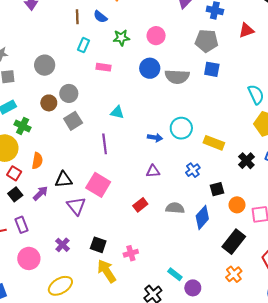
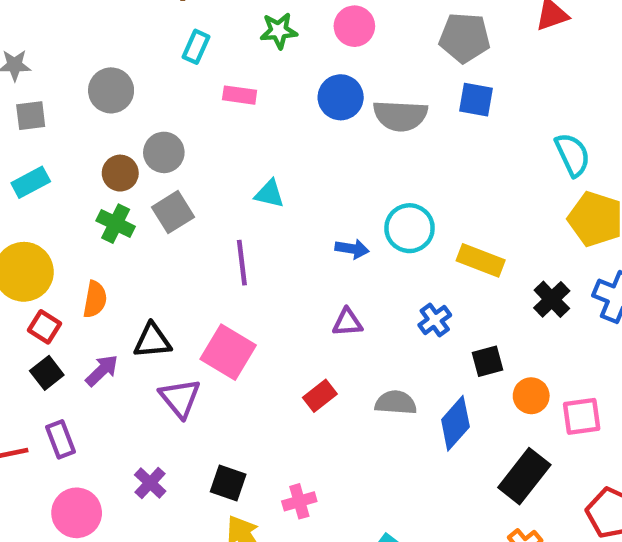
green cross: (23, 126) -> (116, 224), moved

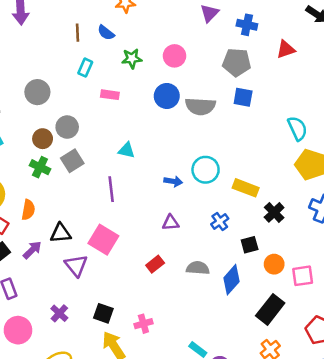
black cross: (552, 299) -> (274, 212), moved

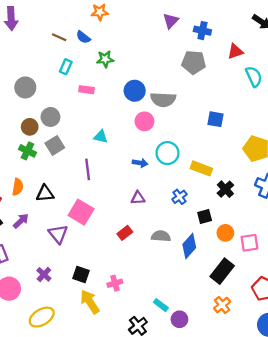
brown line: (77, 33) -> (59, 37), turned -64
pink circle: (175, 56) -> (144, 121), moved
blue square: (243, 97) -> (216, 119), moved
cyan semicircle: (297, 128) -> (254, 77), moved
black triangle: (61, 233) -> (45, 194), moved

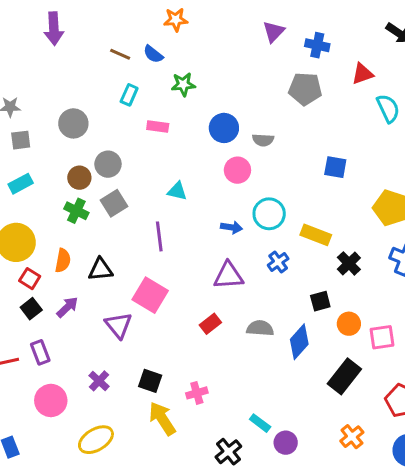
gray semicircle: (163, 99) -> (263, 140), size x0.6
blue cross: (179, 197) -> (278, 262), moved
purple triangle: (138, 198) -> (228, 276), size x1.5
orange cross: (222, 305) -> (352, 437), moved

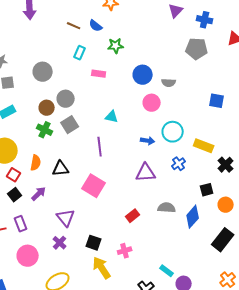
red rectangle: (210, 324) -> (133, 216), moved
purple triangle: (119, 325) -> (66, 218), moved

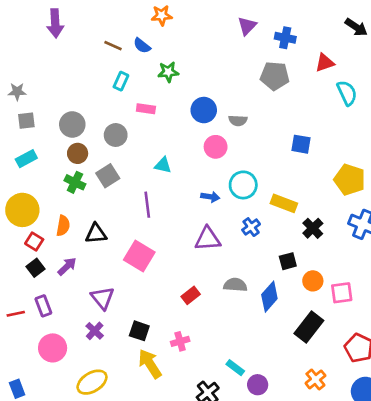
gray circle: (43, 72) -> (72, 124), moved
gray circle: (66, 99) -> (116, 135), moved

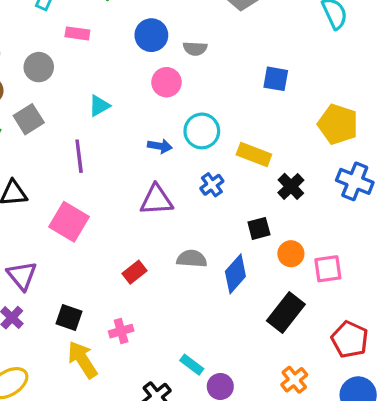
cyan triangle: (163, 165) -> (99, 106), turned -42

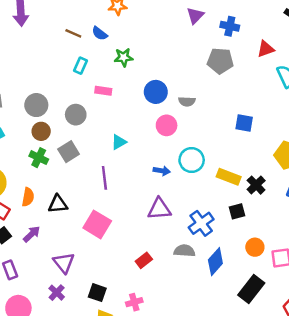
blue cross: (212, 185) -> (201, 223), moved, size x1.5
black cross: (291, 186) -> (256, 185), moved
black square: (259, 228) -> (237, 211), moved

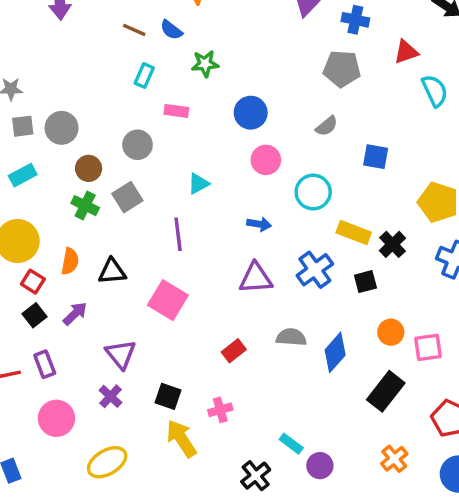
gray semicircle: (187, 101) -> (327, 126), moved, turned -42
gray circle: (36, 105) -> (62, 128), moved
cyan circle: (192, 160) -> (313, 192), moved
blue cross: (201, 223) -> (315, 270), moved

